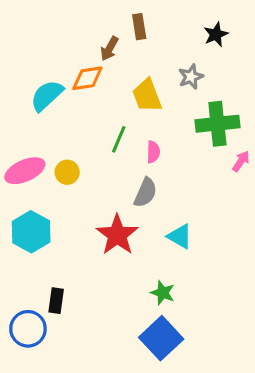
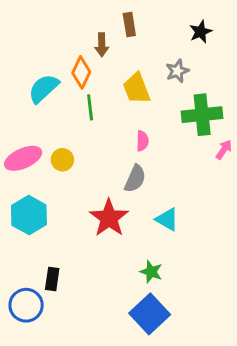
brown arrow: (109, 49) -> (102, 45), turned -30
orange diamond: (87, 78) -> (81, 72), turned -56
green line: (119, 139) -> (90, 107), moved, turned -30

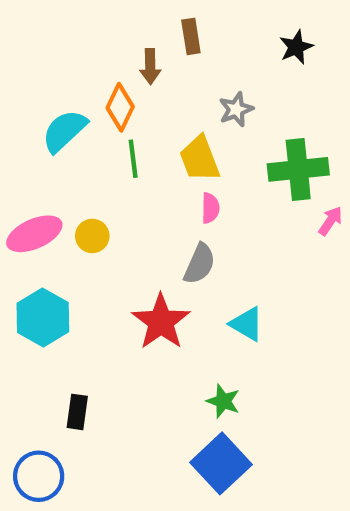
gray star: (177, 71) -> (236, 109), moved
yellow trapezoid: (137, 88) -> (200, 159), moved
blue circle: (26, 305) -> (39, 476), moved

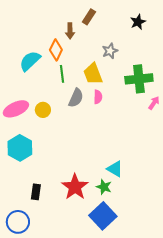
brown rectangle: (191, 36) -> (89, 17), turned 42
gray semicircle: (200, 264) -> (76, 98), moved
red star: (161, 322) -> (75, 187), moved
cyan triangle: (247, 324) -> (115, 169), moved

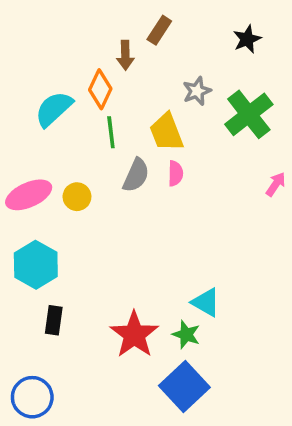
green cross: (139, 79) -> (249, 114), moved, turned -32
black rectangle: (36, 192) -> (54, 320), moved

